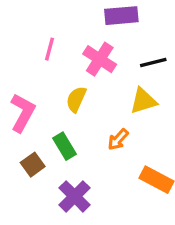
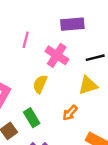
pink line: (49, 49) -> (26, 40), moved

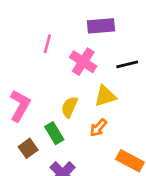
yellow semicircle: (40, 84) -> (69, 107), moved
yellow triangle: (88, 85) -> (105, 96), moved

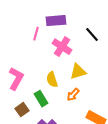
purple rectangle: (101, 26) -> (56, 21), moved
black line: (127, 64) -> (92, 35), moved, turned 63
yellow semicircle: (69, 107) -> (52, 80), turned -42

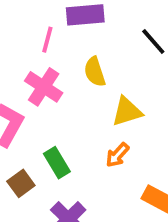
pink cross: (62, 47) -> (44, 87), moved
yellow semicircle: (52, 80) -> (95, 72), moved

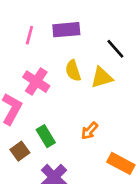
pink line: (47, 40) -> (29, 35), moved
yellow triangle: (127, 111) -> (102, 77), moved

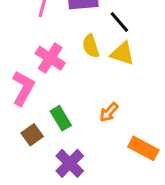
black line: (115, 49) -> (119, 22), moved
yellow triangle: (102, 77) -> (122, 54), turned 35

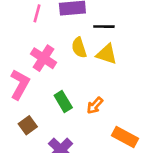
black line: (119, 22) -> (104, 27), turned -48
green rectangle: (61, 118) -> (63, 102), moved

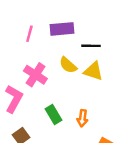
yellow semicircle: (79, 48) -> (68, 65), turned -30
orange arrow: (95, 105) -> (82, 118), turned -35

